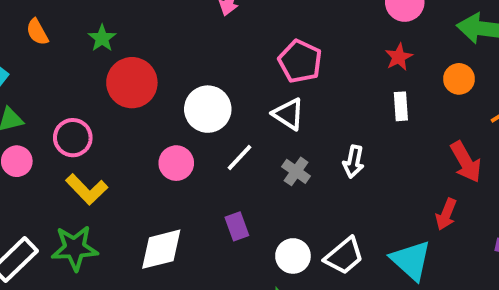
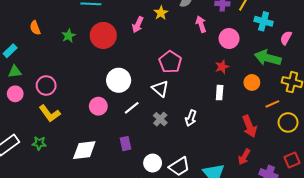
red circle: (132, 83) -> (103, 35), moved
red arrow: (446, 214) -> (244, 157), moved
green star: (75, 248) -> (39, 143), size x0.6

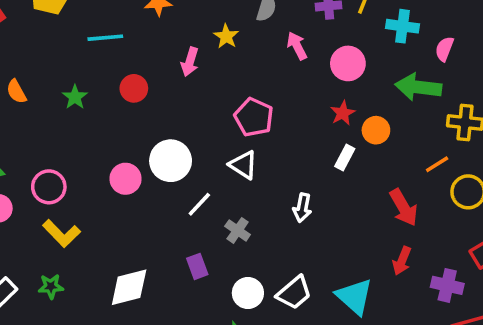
red circle: (103, 35) -> (134, 88), size x0.6
orange circle: (252, 82) -> (376, 130), moved
white rectangle: (220, 93) -> (345, 158), turned 32
pink circle: (98, 106) -> (126, 179), moved
gray cross: (160, 119) -> (238, 230), moved

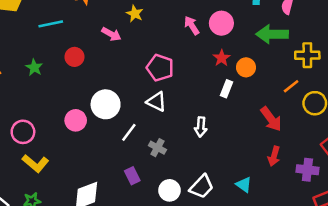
pink arrow: (297, 46) -> (192, 25), moved
pink arrow: (190, 62) -> (111, 34), turned -72
cyan triangle: (354, 297) -> (244, 185), size x0.6

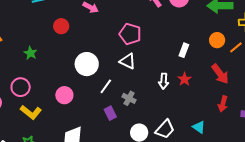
red star: (222, 58) -> (184, 79), moved
green star: (34, 67) -> (30, 53), moved
orange circle: (246, 67) -> (217, 40), moved
pink circle: (76, 120) -> (64, 95), moved
purple rectangle: (132, 176) -> (110, 113), moved

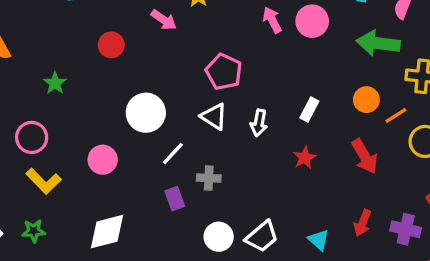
white arrow: (164, 81) -> (259, 123), moved
gray cross: (129, 98) -> (209, 178), turned -32
red arrow: (223, 104) -> (363, 223), moved

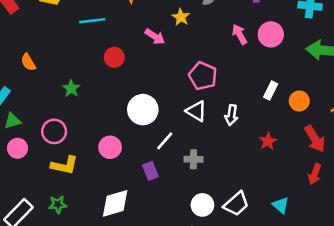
orange circle: (366, 100) -> (299, 101), moved
white rectangle: (309, 109) -> (271, 90), moved
yellow L-shape: (44, 181) -> (64, 165), turned -32
purple rectangle: (175, 199) -> (150, 171), moved
red arrow: (363, 223) -> (315, 174), moved

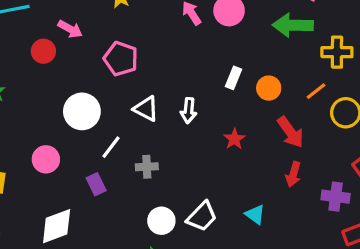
pink arrow: (155, 37) -> (70, 29), moved
pink pentagon: (203, 76) -> (121, 59), moved

